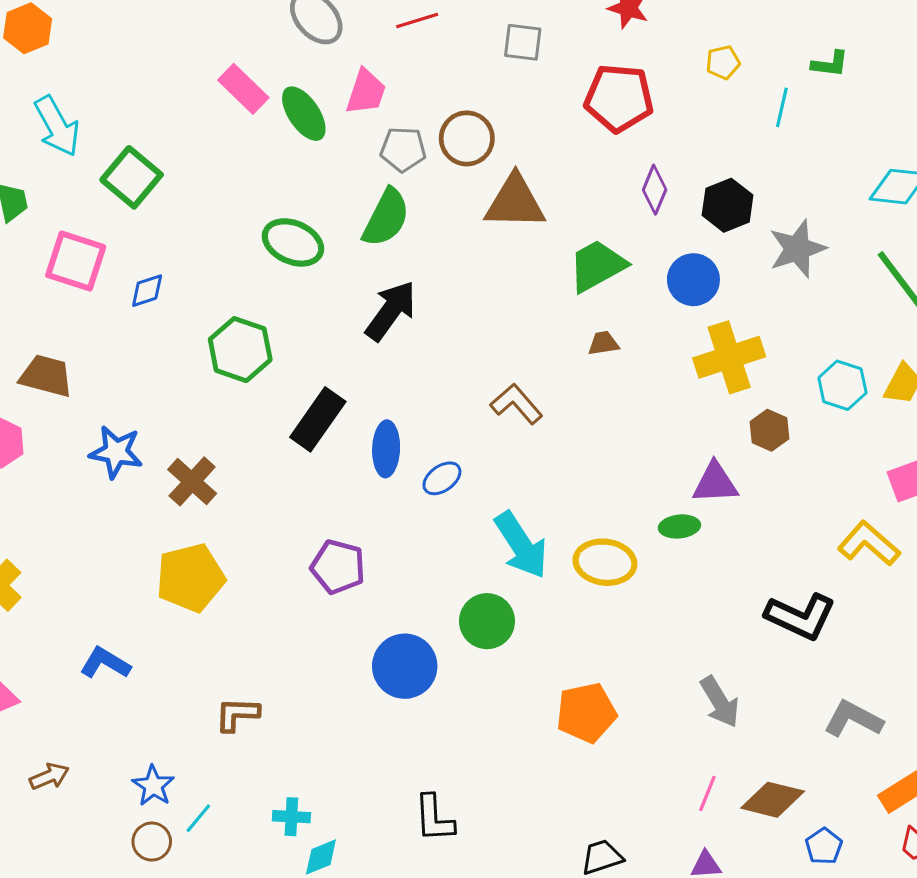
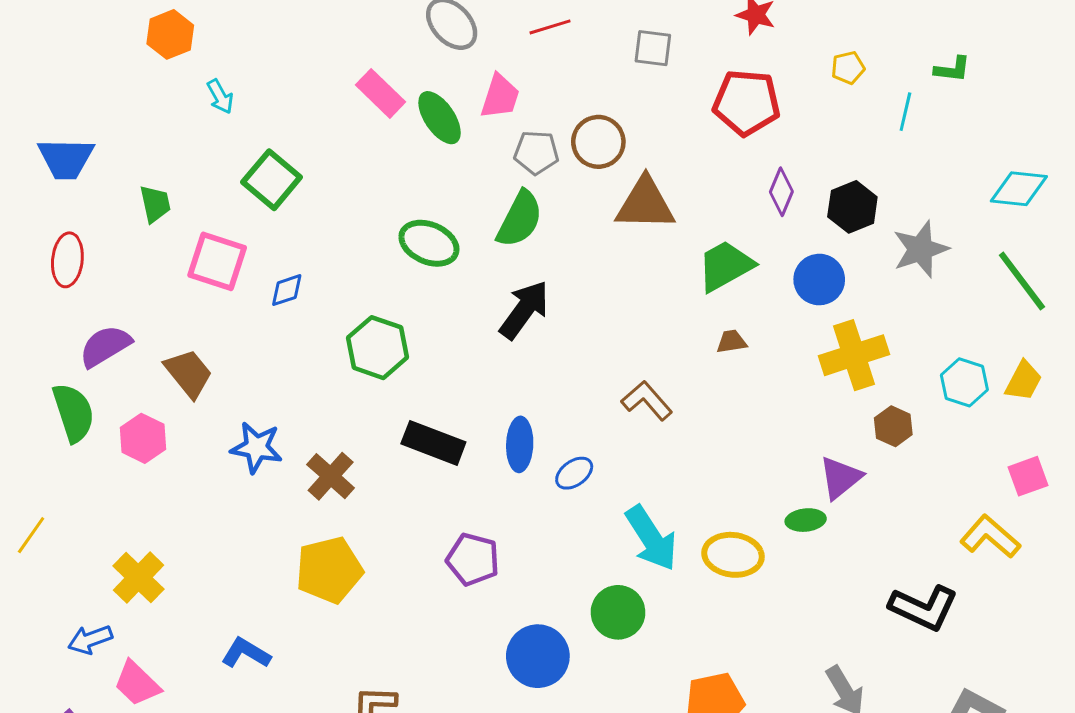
cyan arrow: (57, 126) -> (220, 96), moved, size x0.6
brown trapezoid: (46, 376) -> (188, 373), turned 36
black rectangle: (318, 419) -> (433, 443), moved, turned 76
purple triangle: (715, 483) -> (840, 478), turned -36

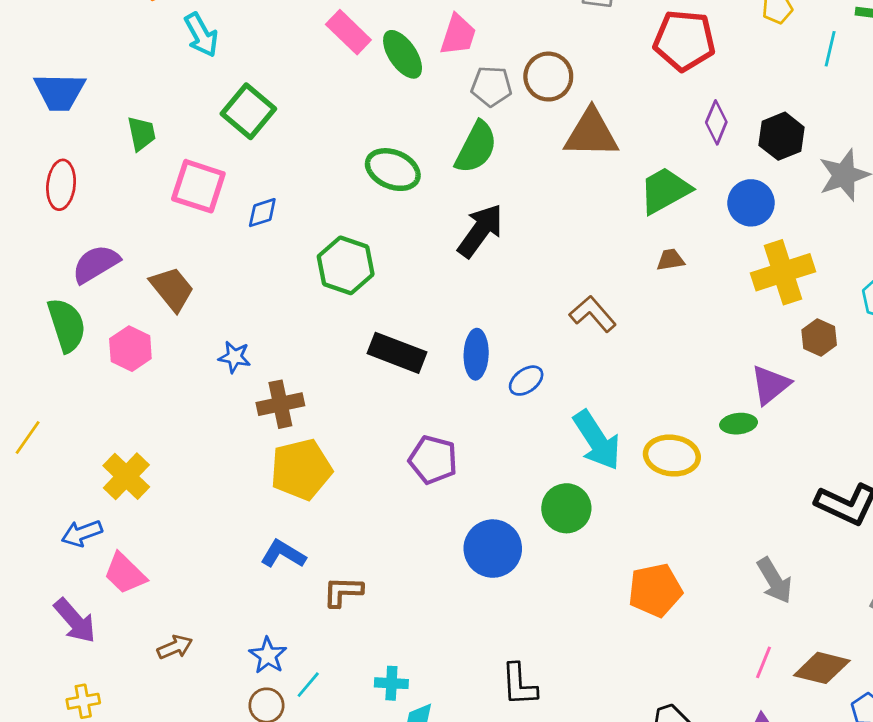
cyan arrow: (220, 96) -> (201, 35), size x1.4
blue star: (256, 447) -> (235, 357), size x0.7
brown cross: (331, 476) -> (280, 404), moved, turned 36
blue L-shape: (246, 653) -> (283, 554), moved

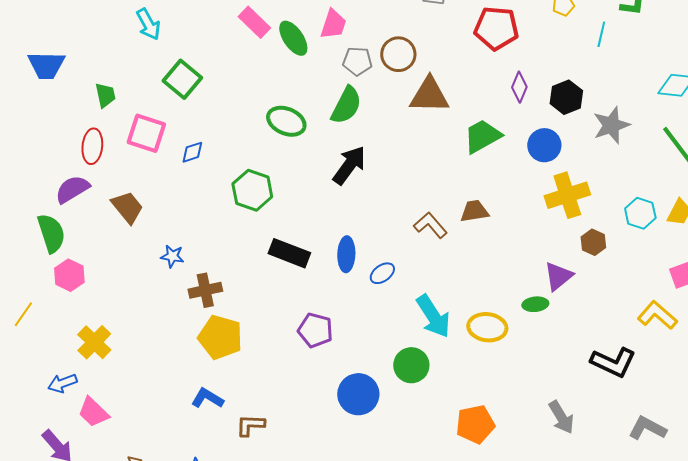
red ellipse: (61, 185) -> (92, 146), moved
brown trapezoid: (670, 260) -> (474, 211), moved, size x1.4
pink hexagon: (130, 349) -> (69, 275), moved
yellow pentagon: (301, 469) -> (220, 337), turned 30

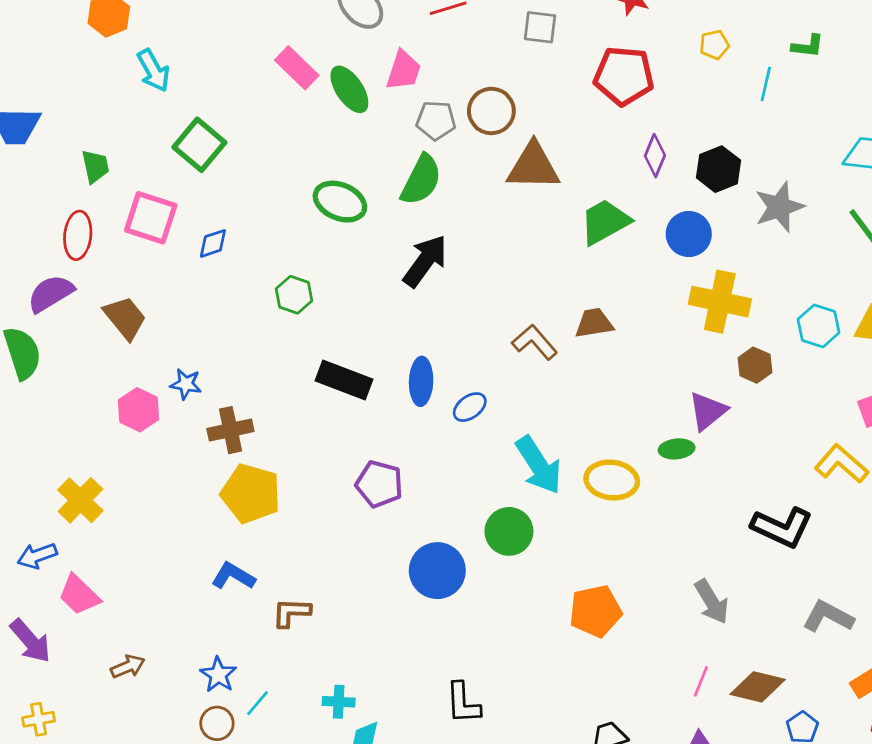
green hexagon: (252, 190) -> (294, 295), size x0.7
yellow cross: (567, 195) -> (720, 302), turned 30
pink hexagon: (69, 275) -> (139, 410), moved

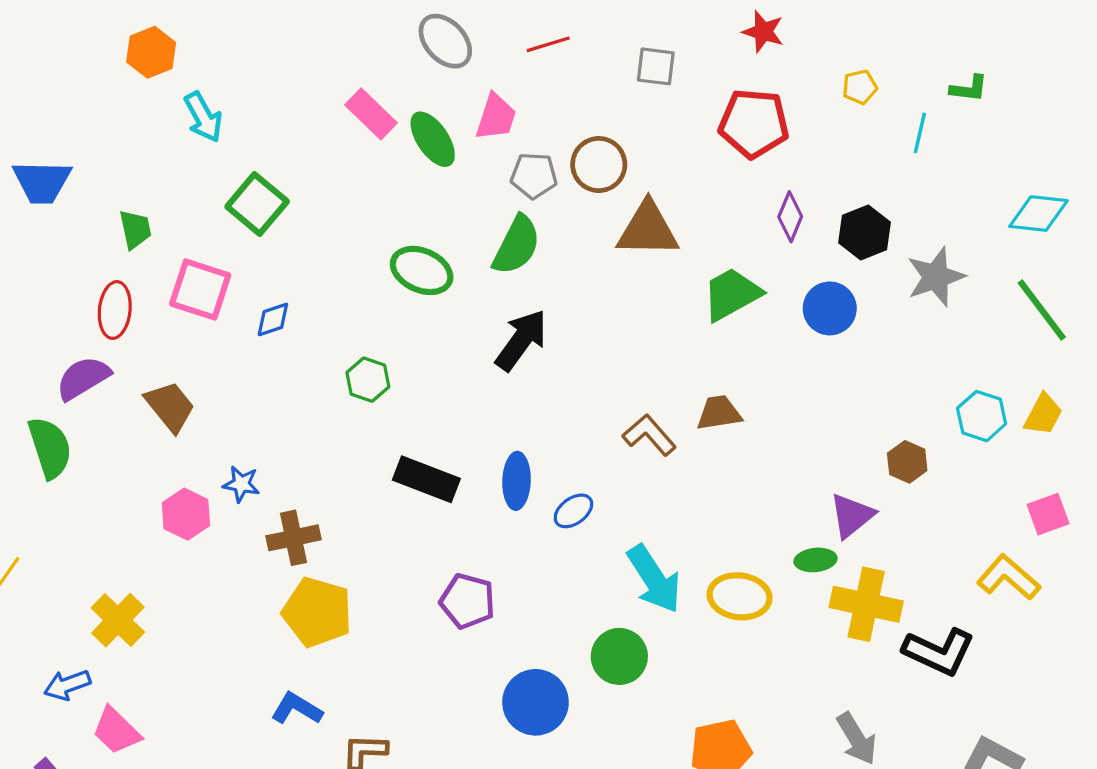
yellow cross: (720, 302) -> (866, 604), moved

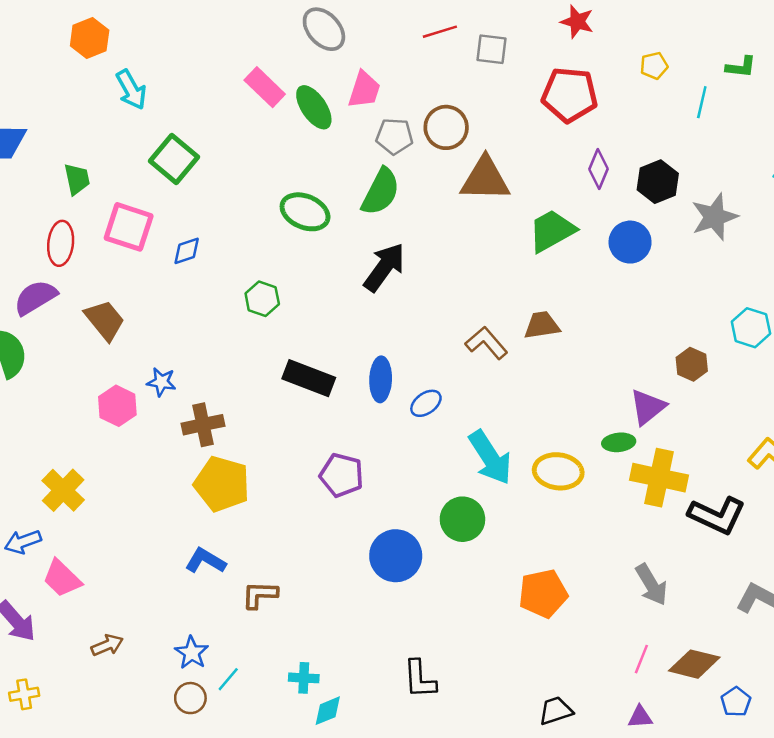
red line: (548, 44) -> (440, 32), moved

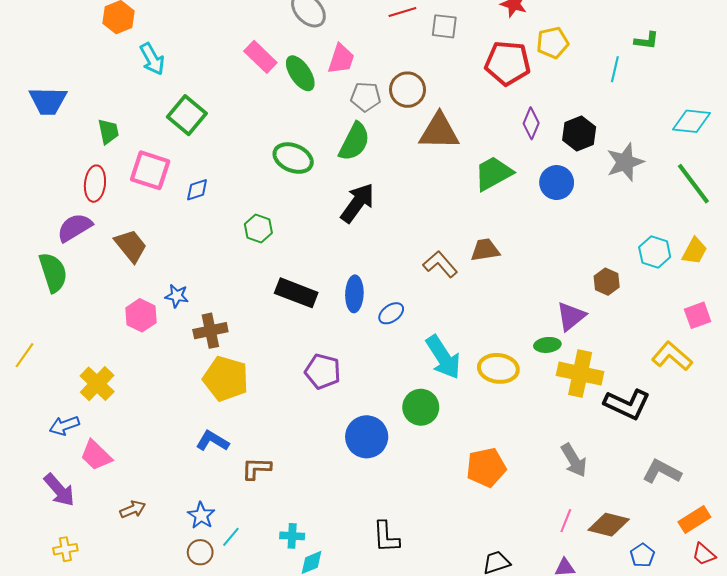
yellow pentagon: (654, 66) -> (553, 43), moved, size x1.4

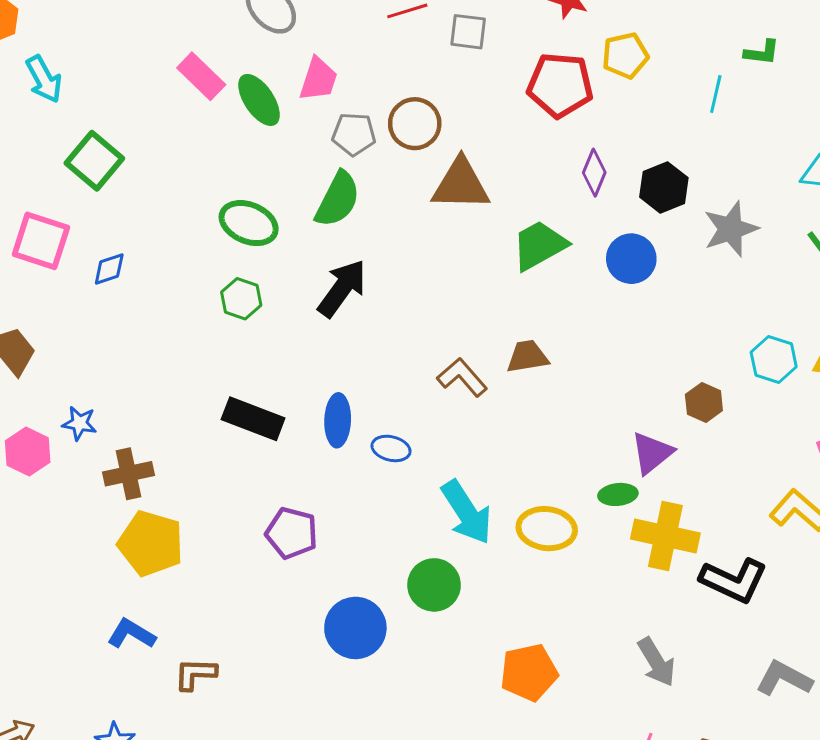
green hexagon: (258, 228) -> (241, 299), moved
blue ellipse: (391, 313) -> (391, 448), turned 50

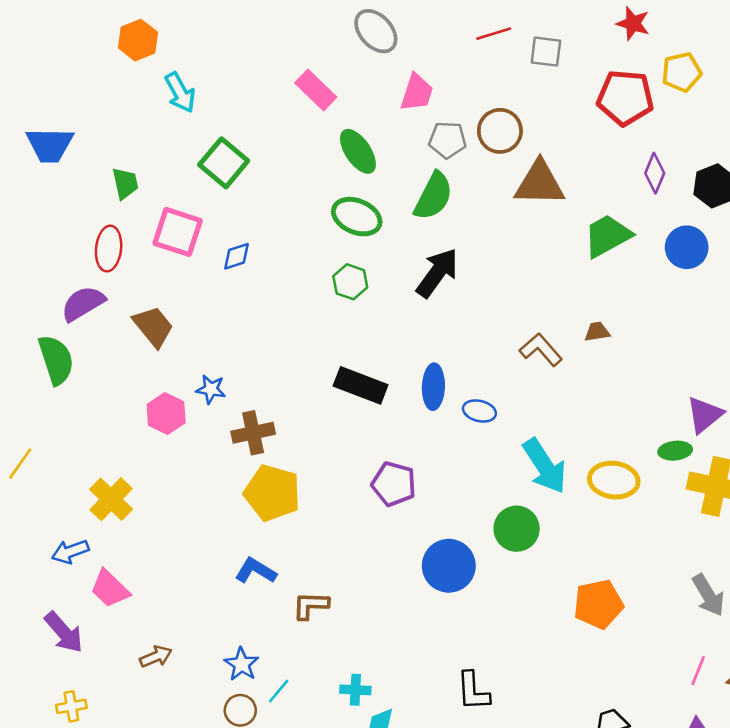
green ellipse: (259, 100) -> (358, 151), moved
brown trapezoid: (527, 357) -> (597, 332), size x0.7

